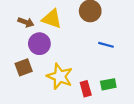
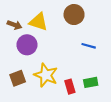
brown square: (24, 67) -> (18, 78), moved

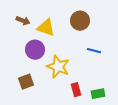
brown arrow: (14, 25) -> (23, 21), moved
yellow star: (46, 75) -> (58, 67), moved
green rectangle: (91, 82) -> (98, 94), moved

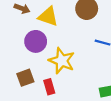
red rectangle: (76, 90) -> (49, 87), moved

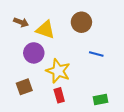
red rectangle: (49, 87) -> (59, 95), moved

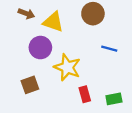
red rectangle: (59, 95) -> (85, 94), moved

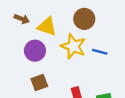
yellow star: (67, 67) -> (73, 46), moved
brown square: (30, 85) -> (39, 82), moved

